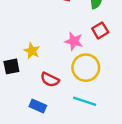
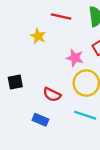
yellow star: (32, 51) -> (38, 36), moved

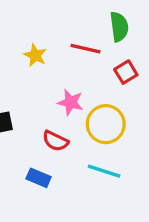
red line: (61, 17) -> (86, 49), moved
pink star: (75, 58) -> (70, 102), moved

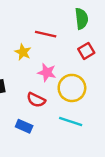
red line: (86, 49) -> (46, 34), moved
yellow star: (35, 55) -> (23, 52), moved

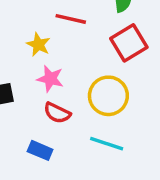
red square: (86, 51) -> (129, 43), size x1.5
pink star: (47, 72) -> (50, 79), moved

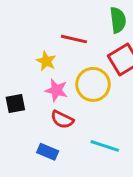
yellow circle: (108, 96) -> (93, 84), moved

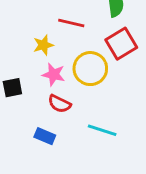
yellow star: (46, 61) -> (43, 45), turned 30

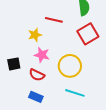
yellow circle: (90, 69) -> (70, 66), moved
red semicircle: (59, 104) -> (37, 75), moved

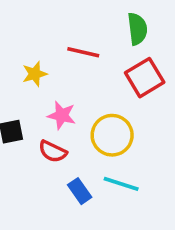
yellow star: (35, 35) -> (35, 74), moved
blue rectangle: (36, 97) -> (80, 191), moved, turned 32

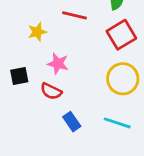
yellow circle: (112, 135) -> (123, 79), moved
cyan line: (121, 184) -> (117, 123), moved

